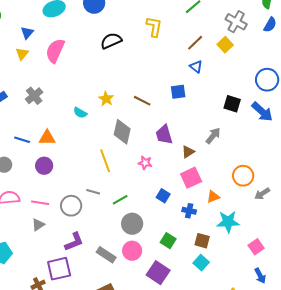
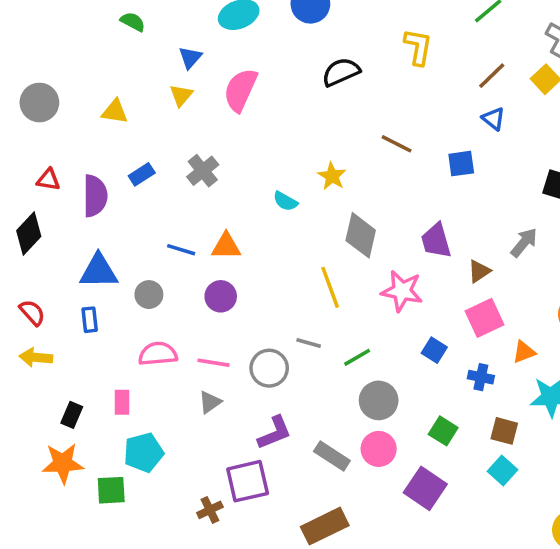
brown line: (142, 101) -> (397, 144), moved
pink star: (145, 163) -> (402, 291), size x1.6

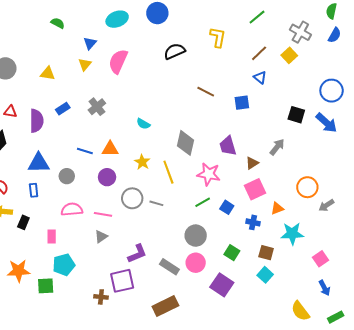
yellow star: (332, 176) -> (142, 162), moved
green line: (357, 357) -> (203, 202), moved
gray circle: (269, 368) -> (132, 198), moved
black rectangle: (72, 415) -> (23, 222), moved
brown cross: (210, 510) -> (101, 297), turned 32

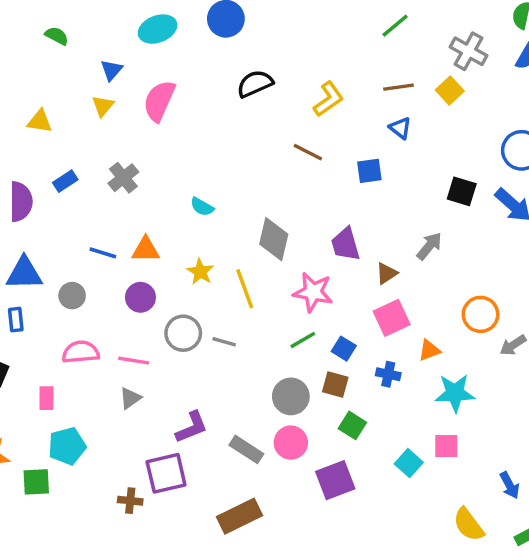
yellow L-shape: (218, 37) -> (328, 99), moved, turned 45
brown line: (259, 53) -> (398, 87), turned 36
brown square: (266, 253) -> (335, 384), moved
pink square: (320, 259) -> (446, 446), moved, turned 35
purple square: (222, 285) -> (335, 480), turned 35

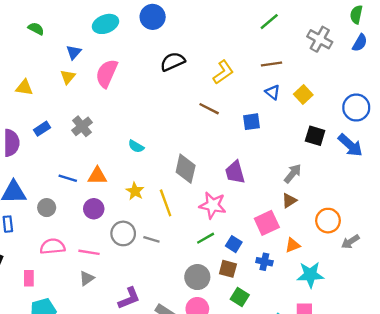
yellow square: (450, 91) -> (303, 95), moved
brown triangle: (387, 273) -> (289, 201), moved

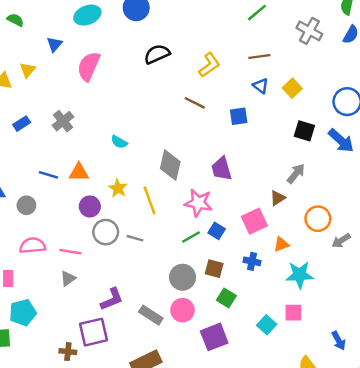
yellow triangle: (68, 77) -> (28, 70), moved
gray arrow: (293, 173) -> (296, 174), moved
purple circle: (94, 209) -> (90, 206), moved
blue square: (234, 244) -> (217, 231), moved

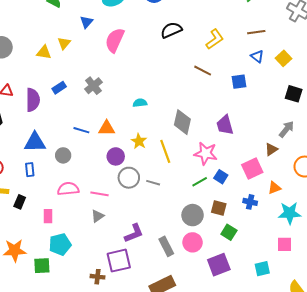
cyan semicircle: (119, 142) -> (140, 103), turned 144
gray rectangle: (151, 315) -> (166, 246), turned 30
cyan square: (267, 325) -> (262, 269), moved, turned 35

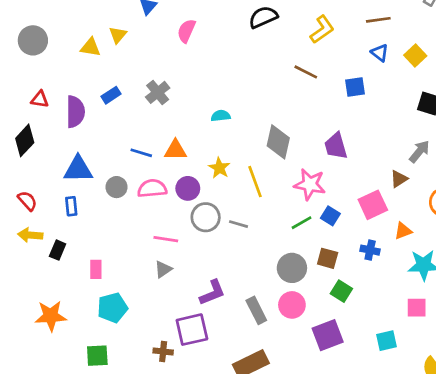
pink semicircle: (115, 40) -> (186, 31), size x0.7
pink semicircle: (68, 189) -> (152, 188), moved
green square: (42, 266) -> (97, 356), moved

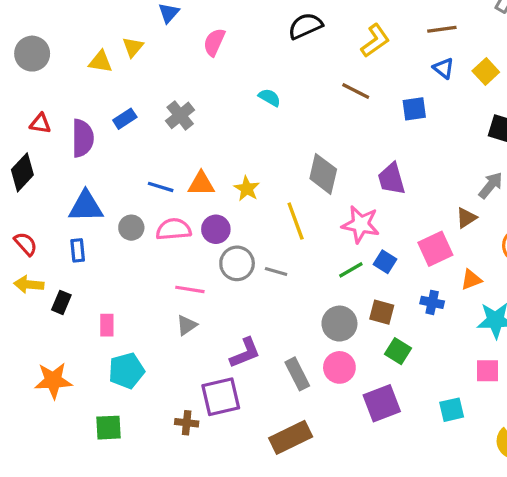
cyan semicircle: (221, 116) -> (270, 98), moved, turned 36
yellow star: (219, 168) -> (247, 189), moved

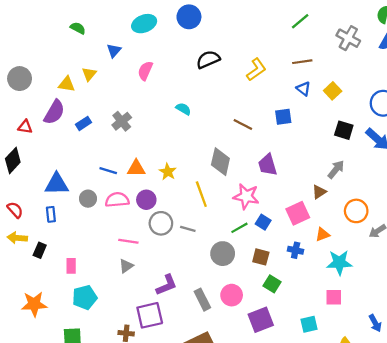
brown line: (356, 91) -> (243, 125), moved
purple semicircle: (83, 138) -> (54, 112), moved, turned 30
gray circle: (339, 324) -> (223, 254), moved

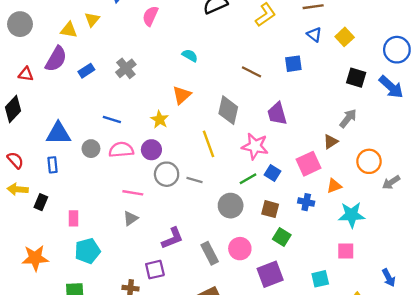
orange triangle: (136, 168) -> (182, 95), moved, turned -42
yellow star: (168, 172) -> (160, 119), moved
purple square: (150, 315) -> (155, 270), size x0.7

